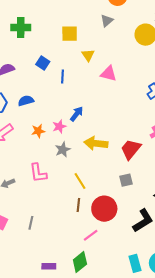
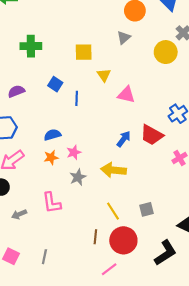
blue semicircle: (26, 101) -> (52, 135), moved
blue arrow: (77, 114) -> (124, 139), moved
red trapezoid: (131, 149) -> (152, 135), moved, turned -100
yellow line: (80, 181) -> (113, 211), moved

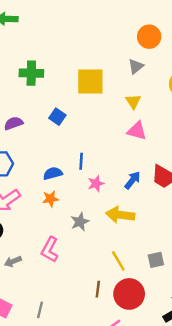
yellow square: (84, 52) -> (90, 82), size x1.4
yellow triangle: (104, 75) -> (133, 101), moved
blue line: (77, 98) -> (81, 161), moved
pink star: (74, 152) -> (96, 184), moved
pink L-shape: (52, 203) -> (50, 250), turned 35

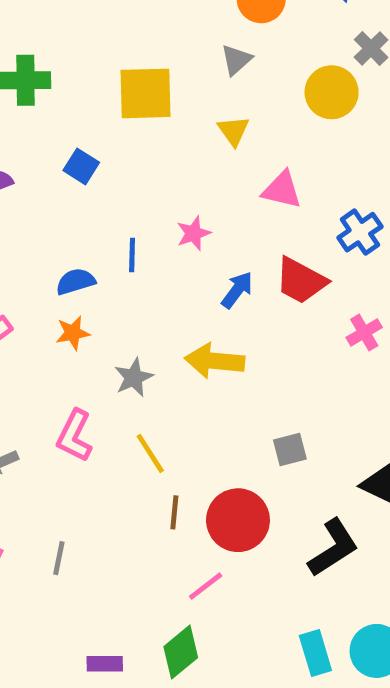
pink triangle: (137, 131) -> (282, 190), moved
pink star: (96, 184) -> (193, 233), moved
yellow line: (118, 261) -> (150, 453), moved

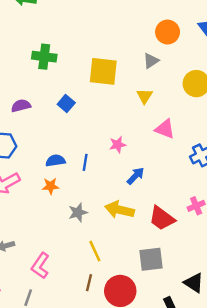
blue line: (132, 255) -> (85, 162), moved
red trapezoid: (301, 281) -> (162, 218), moved
pink L-shape: (74, 436) -> (40, 266), moved
gray square: (290, 450) -> (151, 259), size x1.5
yellow line: (150, 453) -> (95, 251), moved

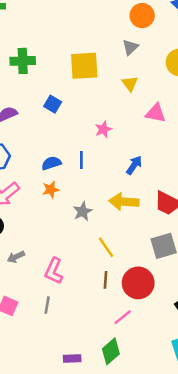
pink star: (118, 145) -> (103, 129), moved

